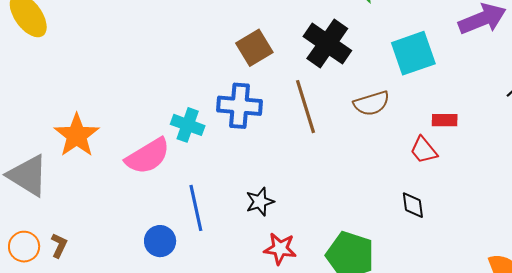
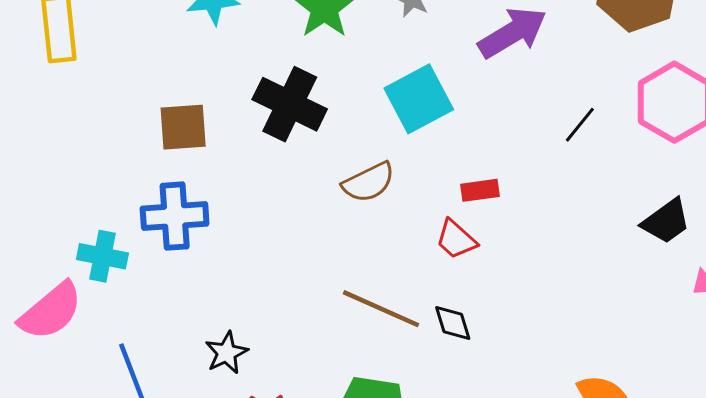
brown square: (254, 48) -> (183, 127), turned 36
brown line: (306, 107) -> (381, 309), moved, turned -40

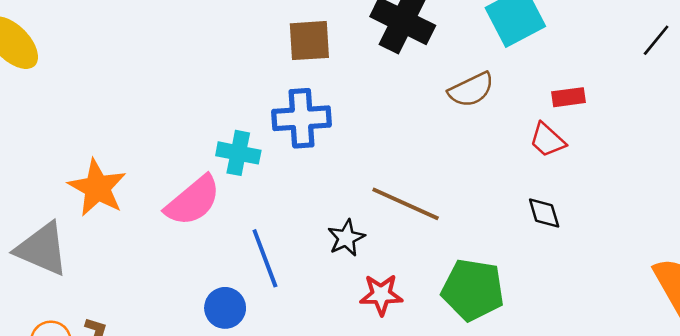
brown line: (381, 309) -> (406, 204), moved

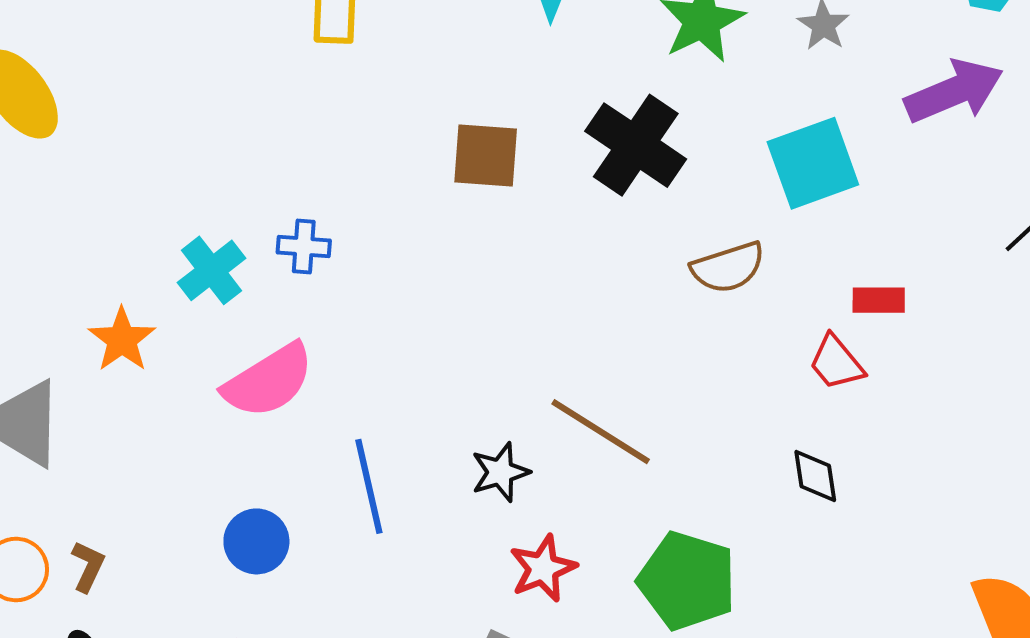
blue cross: (302, 118) -> (304, 247), moved, size x0.6
cyan cross: (238, 153) -> (211, 270), moved, turned 33
orange star: (97, 188) -> (122, 340), size x0.7
red star: (381, 295) -> (543, 568), turned -30
blue circle: (225, 308) -> (256, 541), moved

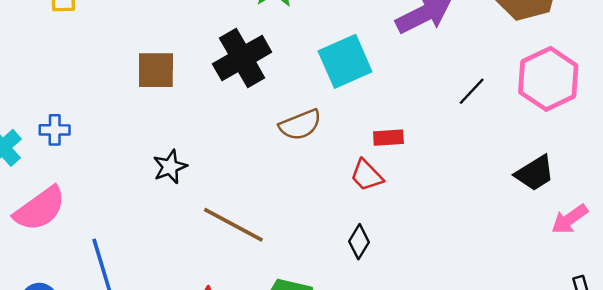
black cross: (636, 145) -> (242, 58), turned 30
black star: (500, 472) -> (170, 167), moved
black diamond: (815, 476) -> (359, 242), turned 44

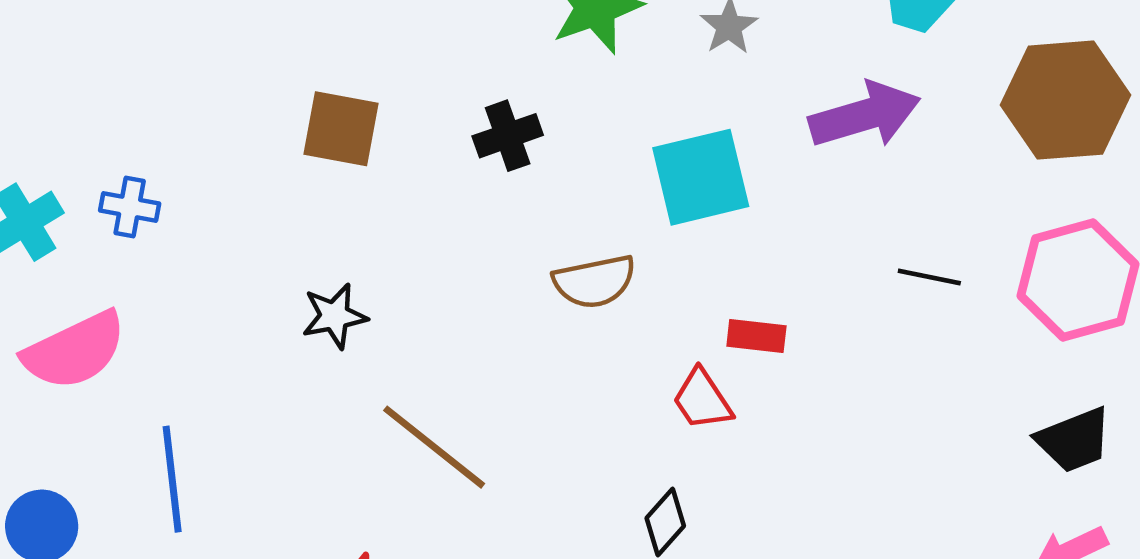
black cross: (242, 58) -> (508, 136), size x0.6
black line: (472, 91) -> (929, 277), turned 48
black trapezoid: (535, 173) -> (1074, 440), moved

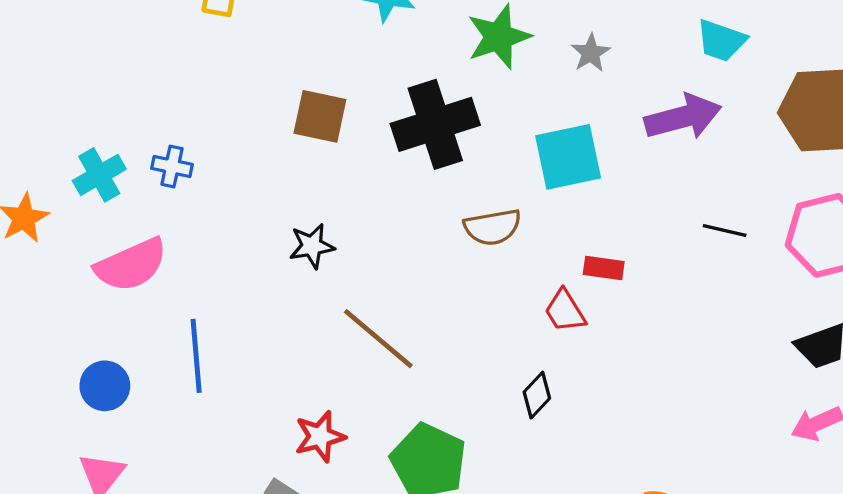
black cross: (508, 136) -> (435, 124), size x1.8

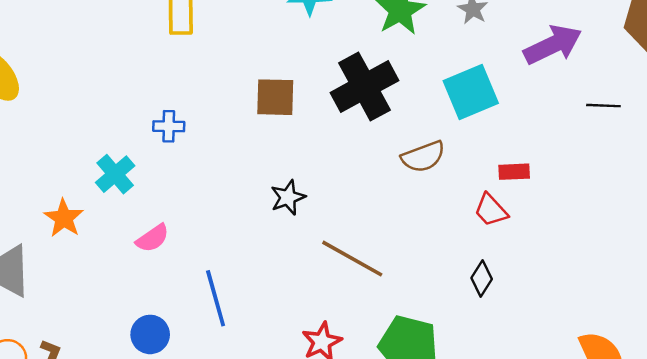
blue cross: (172, 166) -> (169, 126), moved
black line: (725, 231) -> (603, 106), moved
pink semicircle: (131, 265) -> (153, 238), size x0.6

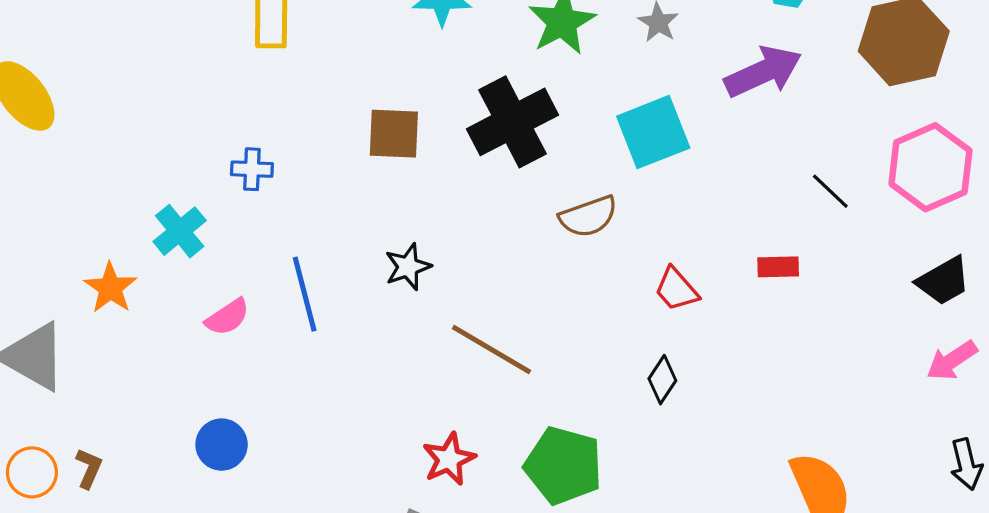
black line: (603, 106) -> (830, 191), moved, turned 40
red rectangle: (514, 172) -> (778, 267), moved
blue line: (216, 298) -> (305, 294), moved

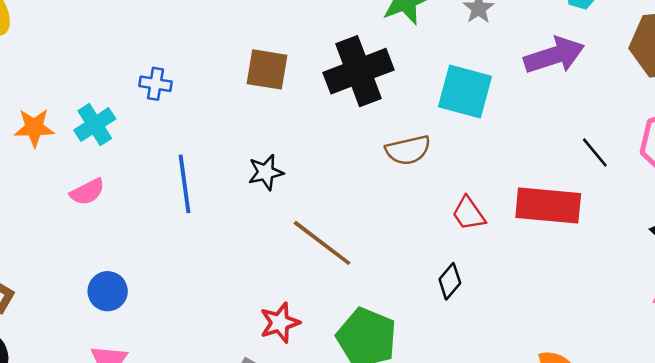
cyan square: (653, 132) -> (465, 91), turned 30
red rectangle: (778, 267) -> (548, 206), size x2.0
orange star: (110, 288) -> (34, 128), moved, turned 30
pink semicircle: (227, 317) -> (87, 192), moved

